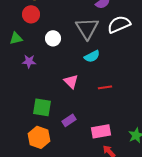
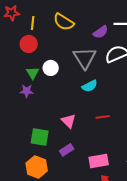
green triangle: (16, 38) -> (33, 73), moved, turned -48
pink triangle: (71, 81) -> (69, 121), moved

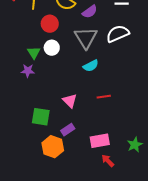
purple semicircle: (101, 32) -> (90, 12), moved
red circle: (29, 44) -> (50, 24), moved
orange hexagon: (37, 167) -> (53, 147), moved

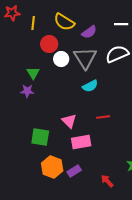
white circle: (52, 48) -> (61, 59), moved
purple rectangle: (68, 130) -> (74, 171), moved
pink rectangle: (100, 141) -> (81, 142), moved

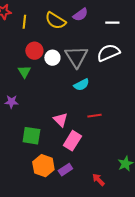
purple semicircle: (89, 32) -> (80, 15), moved
red circle: (49, 44) -> (34, 51), moved
purple star: (27, 91) -> (11, 102), moved
pink rectangle: (81, 142) -> (72, 141), turned -48

